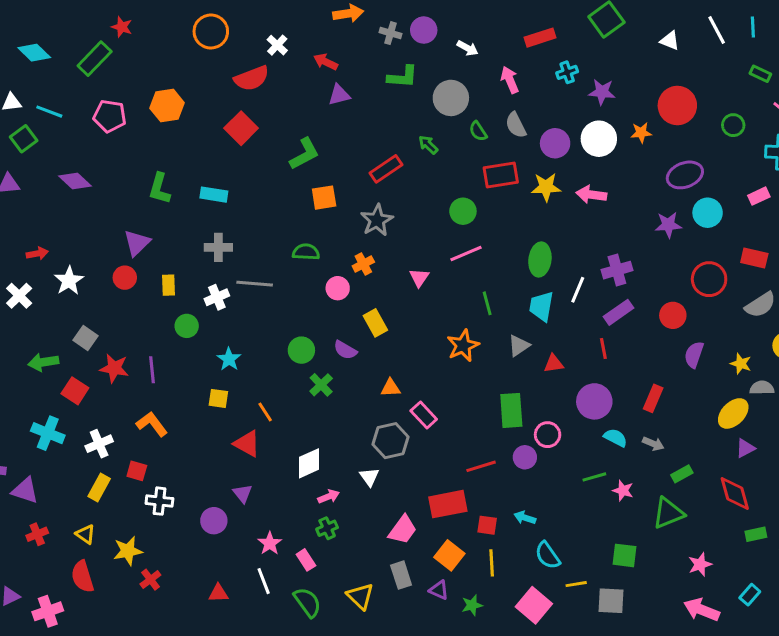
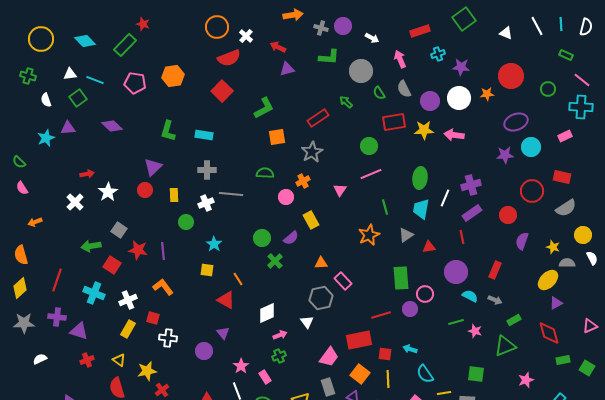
orange circle: (211, 32) -> (217, 27), moved
purple semicircle: (345, 350) -> (291, 238), turned -70

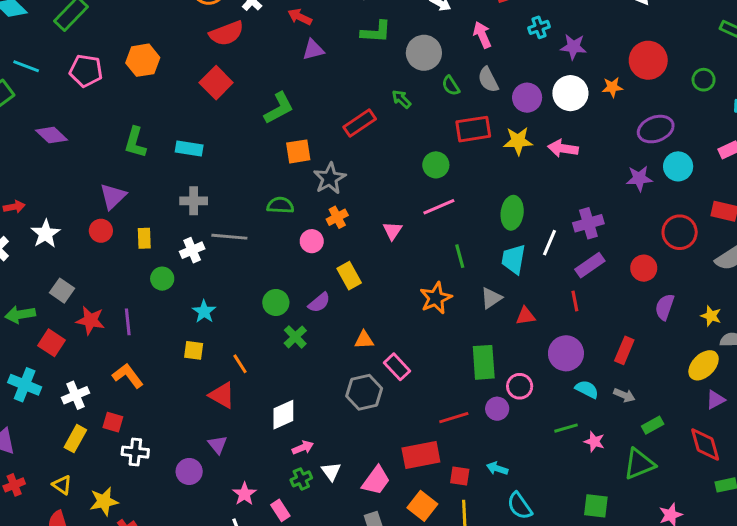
gray star: (312, 152) -> (330, 178), moved
white triangle: (307, 322) -> (331, 471), moved

